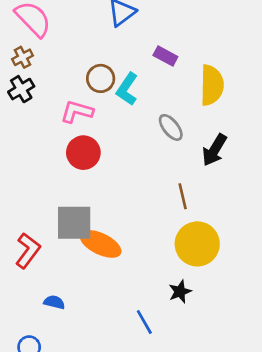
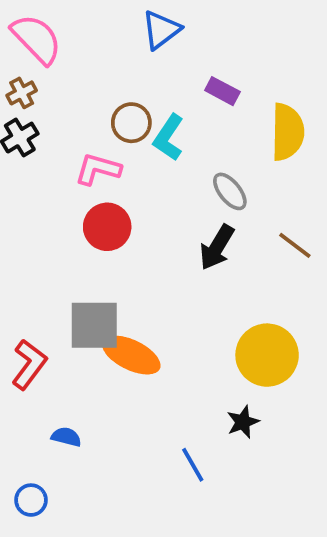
black arrow: (214, 150) -> (217, 247), moved
brown line: (183, 196) -> (295, 245), moved, turned -40

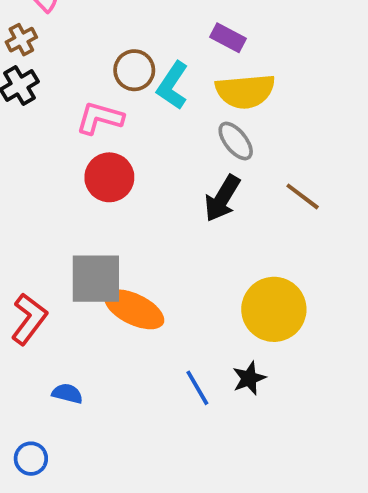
yellow semicircle: (287, 132) -> (245, 91), moved, turned 84
blue line: (193, 465) -> (197, 388), moved

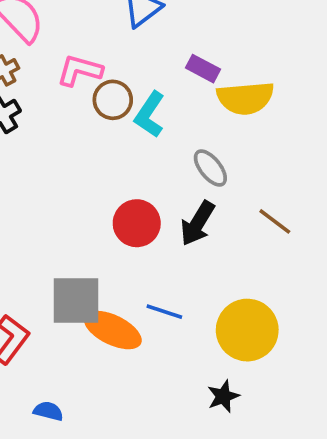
yellow semicircle: (245, 91) -> (245, 98), moved
pink L-shape: (100, 118) -> (80, 70), moved
red circle: (109, 177) -> (137, 223), moved
blue line: (197, 388) -> (164, 312), moved, turned -42

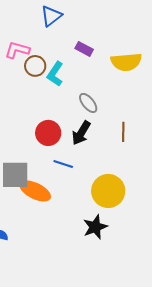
yellow semicircle: (245, 98) -> (126, 62), moved
brown line: (275, 221) -> (123, 132), turned 54
blue line: (164, 312) -> (63, 164), moved
black star: (223, 396) -> (95, 227), size x1.4

